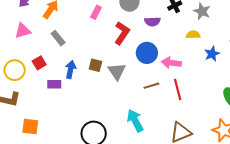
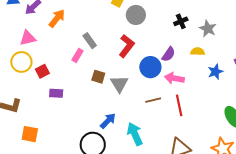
pink rectangle: (96, 12) -> (78, 55), moved
purple semicircle: (152, 22) -> (169, 54), moved, turned -56
gray rectangle: (58, 38) -> (90, 41), moved
blue arrow: (71, 69) -> (108, 121), moved, turned 30
yellow circle: (15, 70) -> (21, 62), moved

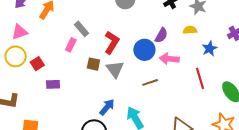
red L-shape: (127, 46) -> (112, 42), moved
red line: (179, 105) -> (200, 78), moved

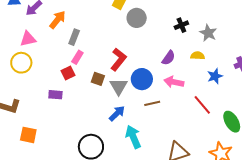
gray rectangle: (82, 29) -> (74, 37), moved, turned 56
blue circle: (144, 50) -> (142, 79), moved
red square: (37, 64) -> (68, 73), moved
red line: (200, 78) -> (202, 105), turned -30
blue arrow: (107, 107) -> (117, 113), moved

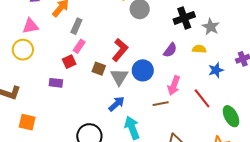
black cross: (181, 25) -> (184, 18), size x1.5
pink arrow: (174, 82) -> (174, 85), moved, turned -84
brown line: (152, 103) -> (161, 104), moved

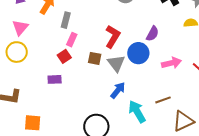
pink triangle: (30, 26) -> (20, 28), turned -30
purple semicircle: (170, 50) -> (153, 34), moved
pink arrow: (174, 85) -> (171, 63), turned -114
brown line: (161, 104) -> (163, 100), moved

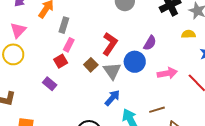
brown square: (95, 58) -> (91, 65), turned 32
purple rectangle: (55, 79) -> (50, 84), turned 40

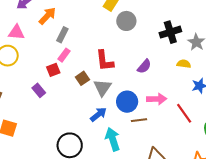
pink triangle: (18, 30) -> (16, 32), turned 42
red L-shape: (110, 44) -> (105, 61), turned 130
blue circle: (135, 62) -> (127, 102), moved
brown line: (157, 110) -> (139, 120), moved

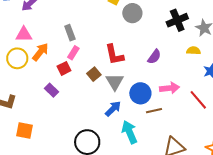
orange arrow: (47, 16) -> (40, 52), moved
gray rectangle: (62, 35) -> (70, 33), turned -42

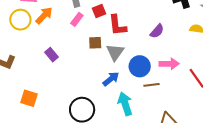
red square: (64, 68) -> (99, 11), moved
brown square: (94, 74) -> (95, 43), turned 32
orange square: (24, 131) -> (29, 98), moved

